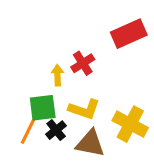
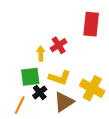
red rectangle: (129, 34) -> (91, 24), turned -60
orange line: (28, 132) -> (20, 105), moved
brown triangle: (90, 143) -> (64, 102), turned -45

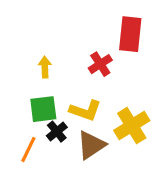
red cross: (59, 45) -> (100, 64), moved
yellow arrow: (41, 54) -> (45, 67), moved
yellow cross: (92, 88) -> (132, 126), turned 30

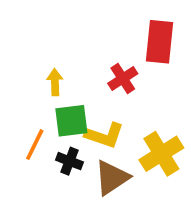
green square: (43, 109) -> (71, 121), moved
black cross: (57, 132) -> (70, 161), turned -30
orange line: (28, 150) -> (35, 145), moved

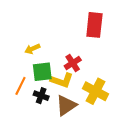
red cross: (123, 78) -> (73, 63), moved
yellow arrow: (55, 82) -> (32, 49), turned -112
yellow cross: (161, 154) -> (96, 91), turned -30

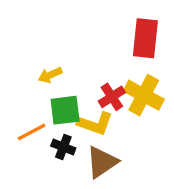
orange line: (20, 86) -> (32, 132), turned 36
yellow cross: (96, 91) -> (144, 95), moved

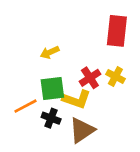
yellow arrow: (50, 75) -> (50, 52), moved
yellow cross: (144, 95) -> (115, 76), size x0.6

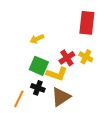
green square: (52, 89) -> (39, 66), turned 30
orange line: (26, 106) -> (19, 99), moved, turned -36

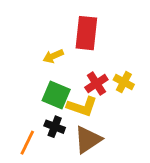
red rectangle: (87, 23) -> (86, 33), moved

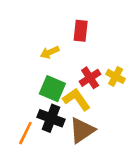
red rectangle: (86, 33) -> (81, 31), size x0.7
yellow L-shape: (82, 107) -> (77, 99), turned -144
black cross: (55, 127) -> (51, 118), size x1.4

